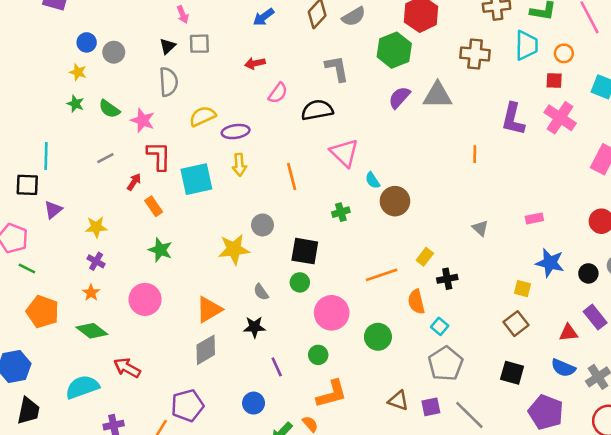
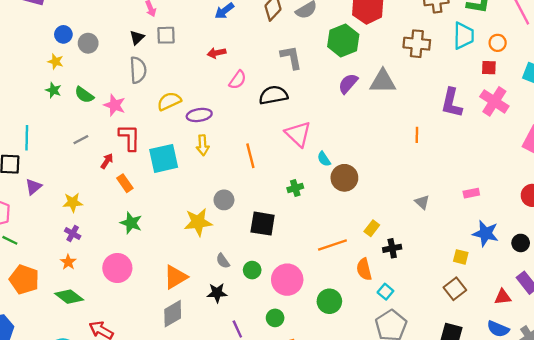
green circle: (300, 282) -> (252, 270), moved

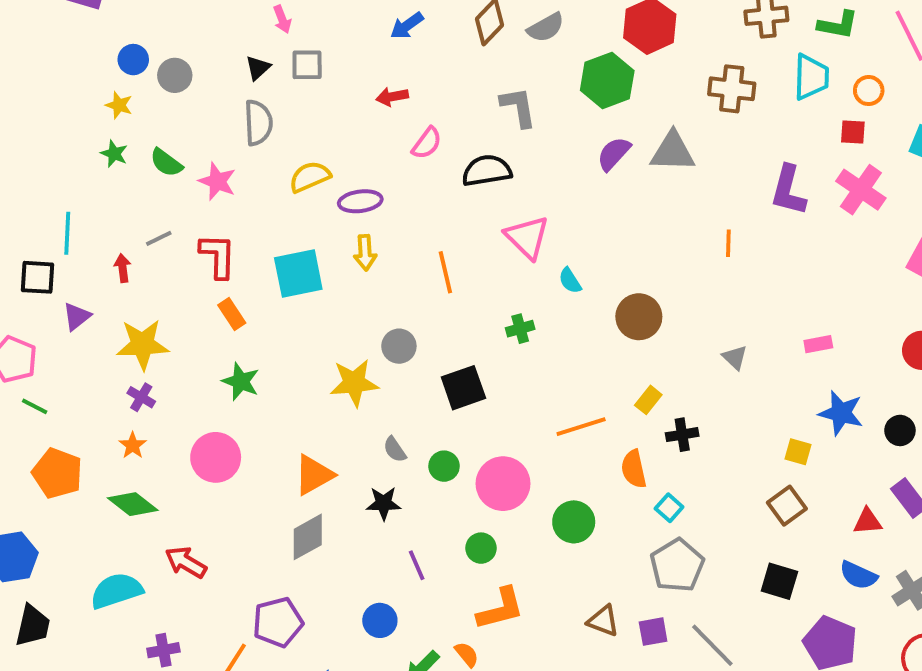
red L-shape: (129, 137) -> (218, 256), moved
red arrow: (107, 161) -> (123, 268), moved, turned -42
brown circle: (344, 178) -> (639, 317), moved
yellow star: (73, 202) -> (143, 344), size x1.5
black square: (263, 224) -> (463, 388), turned -30

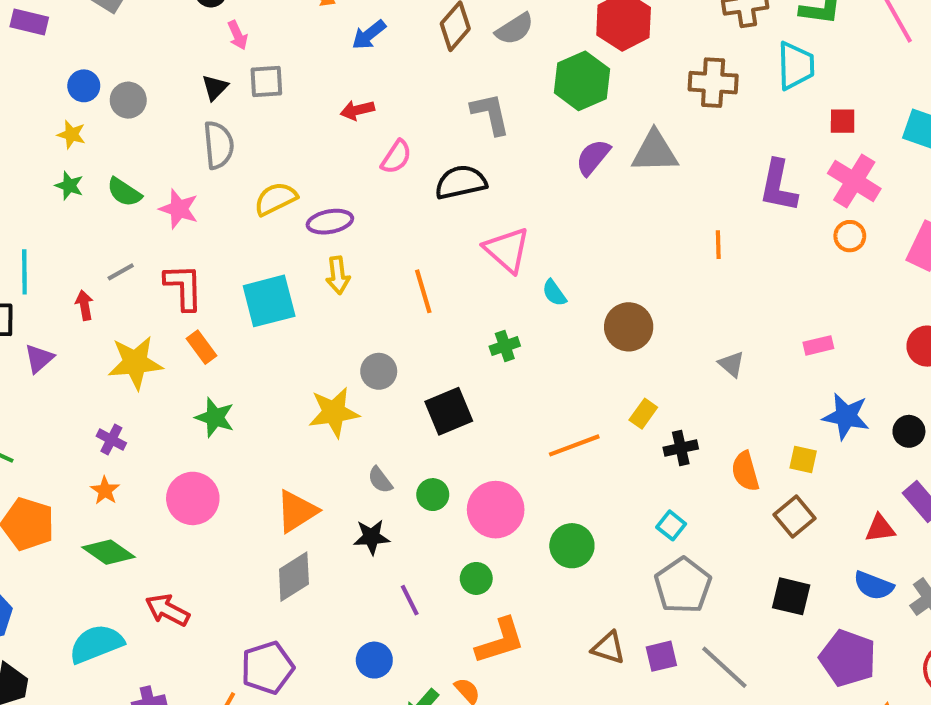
orange circle: (869, 91) -> (850, 236), moved
yellow star: (143, 344) -> (135, 363), moved
orange semicircle: (634, 469) -> (745, 471), moved

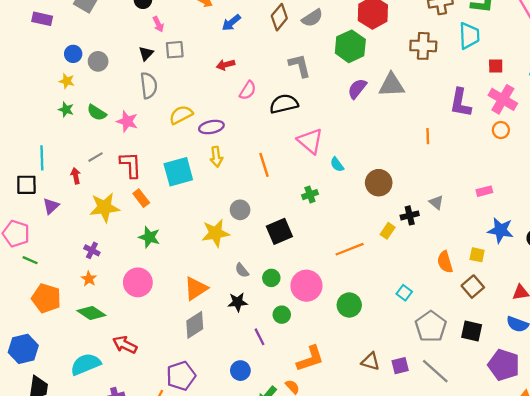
black cross: (681, 448) -> (410, 215), moved
green circle: (476, 578) -> (282, 315), moved
gray pentagon: (683, 585) -> (431, 327), moved

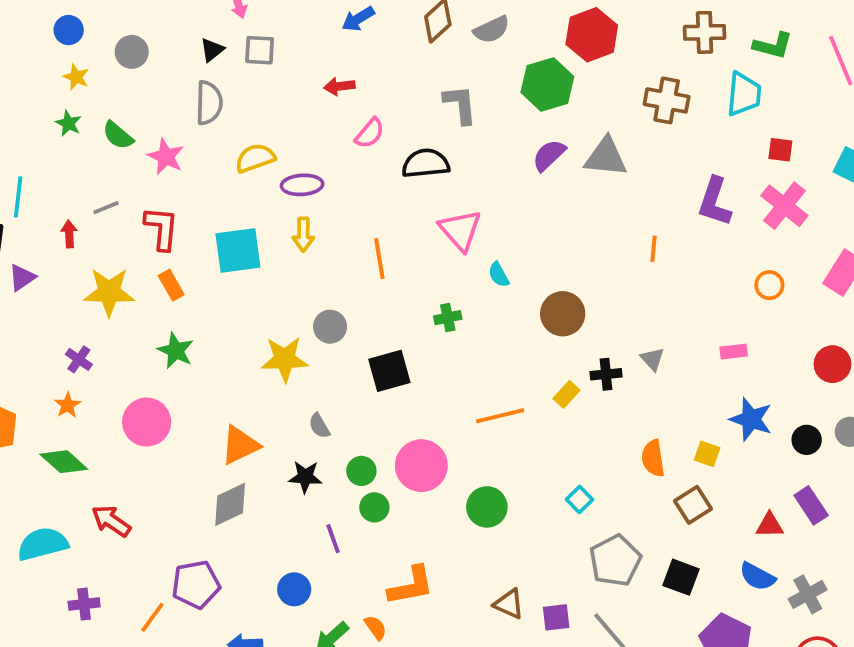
blue circle: (73, 54) -> (69, 30), moved
orange circle: (501, 130) -> (769, 285), moved
green circle: (271, 278) -> (361, 471), moved

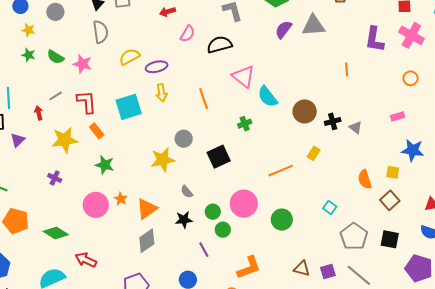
cyan semicircle: (499, 275) -> (268, 97), size x1.6
black cross: (606, 374) -> (333, 121), moved
orange star: (67, 405) -> (121, 199), moved

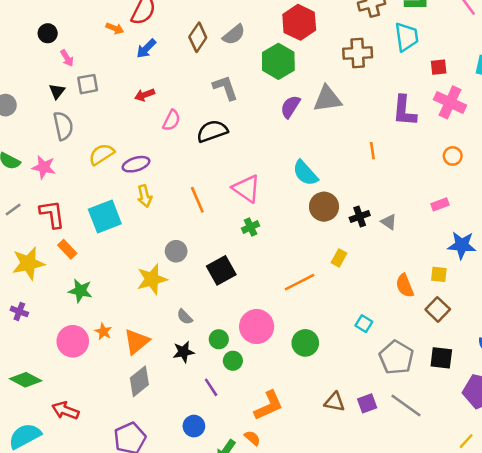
pink triangle: (244, 77) -> (246, 189), moved
cyan semicircle: (268, 97) -> (305, 173), moved

